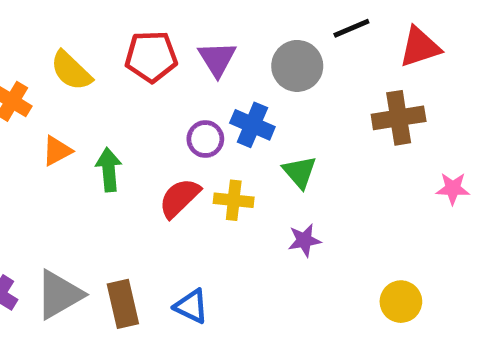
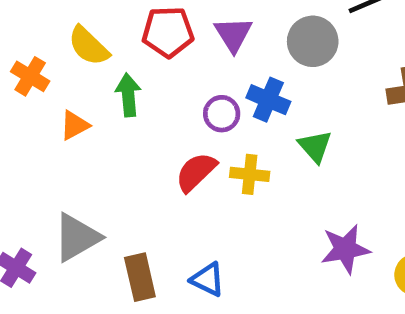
green arrow: (109, 170) -> (128, 95), moved
purple star: (304, 240) -> (345, 249), moved, size x1.5
gray triangle: (59, 295) -> (77, 237), moved

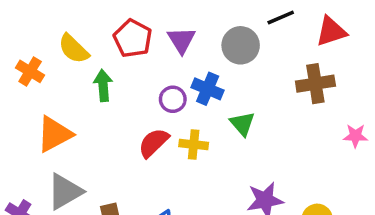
red pentagon: (168, 32) -> (133, 38), turned 30
orange triangle: (75, 125) -> (54, 134), moved, size x1.6

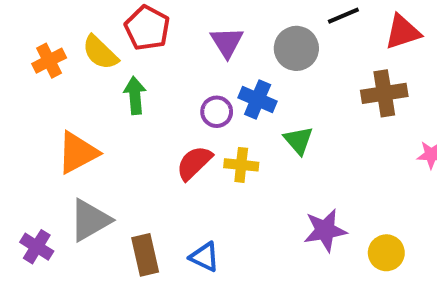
red pentagon: (133, 38) -> (147, 28), moved
orange cross: (30, 71) -> (49, 61), moved, turned 32

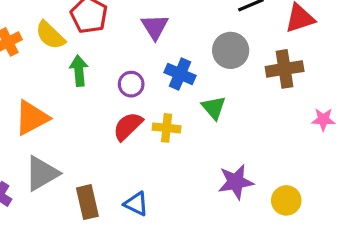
gray circle: (296, 48) -> (231, 50), moved
purple circle: (217, 112) -> (131, 84), moved

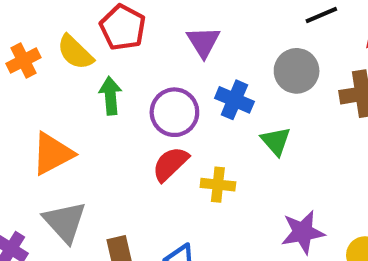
purple circle: (131, 84) -> (174, 112), size x1.5
yellow cross: (167, 128) -> (218, 185), moved
gray triangle: (42, 173) -> (65, 222), turned -42

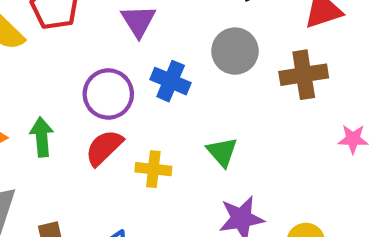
green arrow: (110, 96) -> (42, 137), moved
green triangle: (276, 141) -> (222, 152), moved

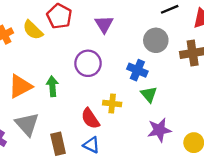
blue cross: (171, 81) -> (137, 70), moved
red semicircle: (104, 148) -> (90, 118), moved, turned -80

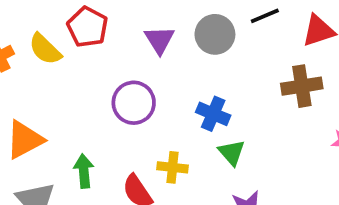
gray circle: (156, 40) -> (215, 34), moved
green arrow: (52, 86) -> (84, 171), moved

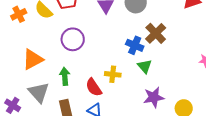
brown cross: (302, 86) -> (156, 33), moved, turned -35
purple circle: (134, 103) -> (73, 39), moved

